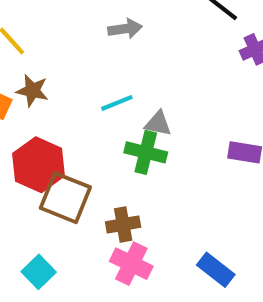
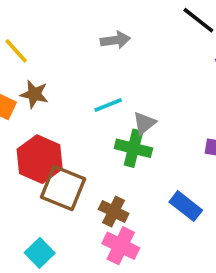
gray triangle: (158, 124) -> (144, 123), turned -50
brown cross: (123, 224) -> (114, 211), turned 36
blue rectangle: (216, 270) -> (186, 206), moved

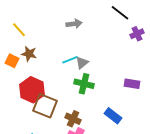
gray triangle: (144, 123) -> (82, 63), moved

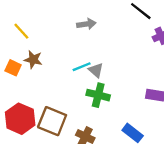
gray triangle: (82, 63) -> (96, 70), turned -40
red hexagon: (32, 90) -> (20, 119), moved

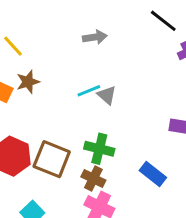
brown star: (33, 60) -> (28, 82), turned -30
green cross: (98, 95) -> (99, 149), moved

